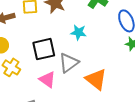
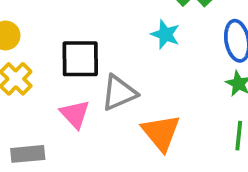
cyan star: (78, 32) -> (165, 34), moved

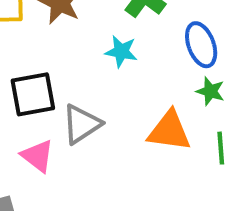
orange triangle: (161, 133) -> (169, 131), moved, turned -33

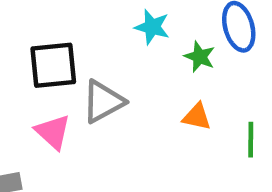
green star: (210, 91) -> (200, 57), moved
orange triangle: (169, 131) -> (197, 117), size x0.6

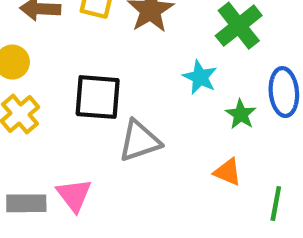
pink triangle: (53, 132) -> (74, 195), moved

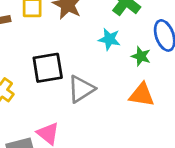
orange triangle: (228, 172) -> (142, 95), size x1.4

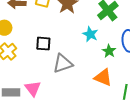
black square: (48, 68) -> (43, 44), size x0.7

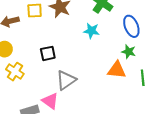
green star: (109, 51) -> (129, 52), moved
gray triangle: (63, 64) -> (66, 80), moved

